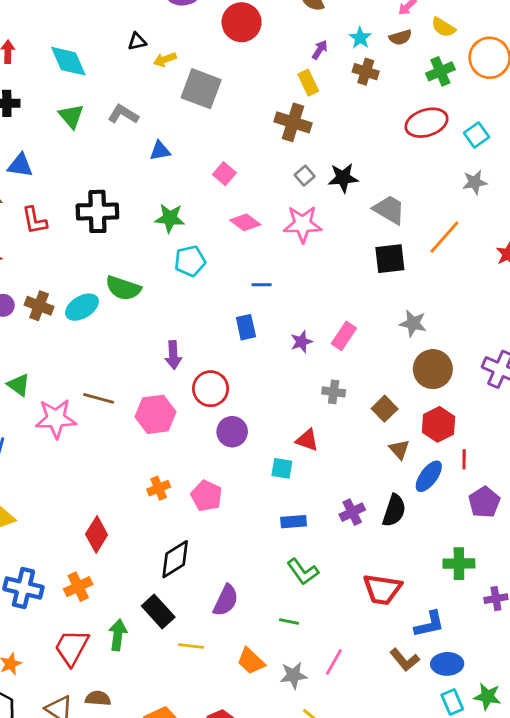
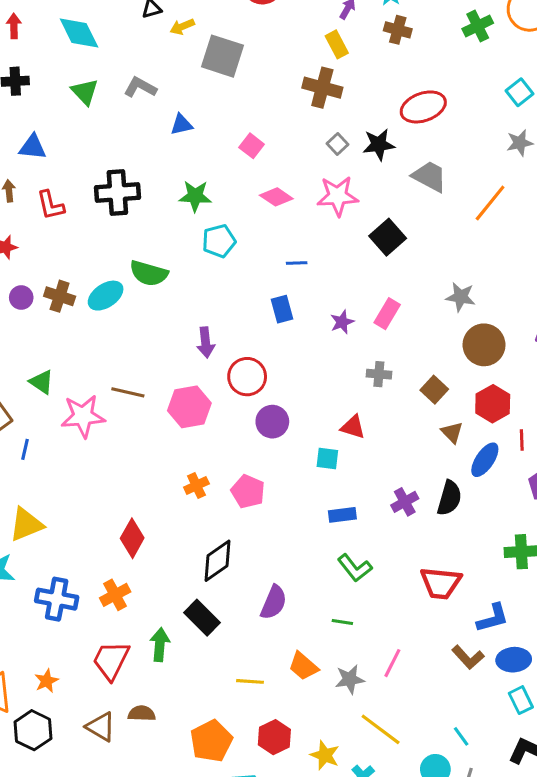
red ellipse: (426, 123) -> (423, 107), moved
black square: (390, 259) -> (388, 237), moved, turned -32
yellow line: (191, 646) -> (250, 681), moved

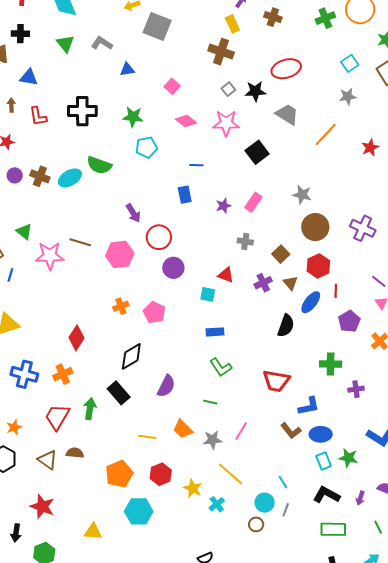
purple arrow: (206, 342) -> (133, 213), turned -30
purple cross: (405, 502) -> (263, 283), moved

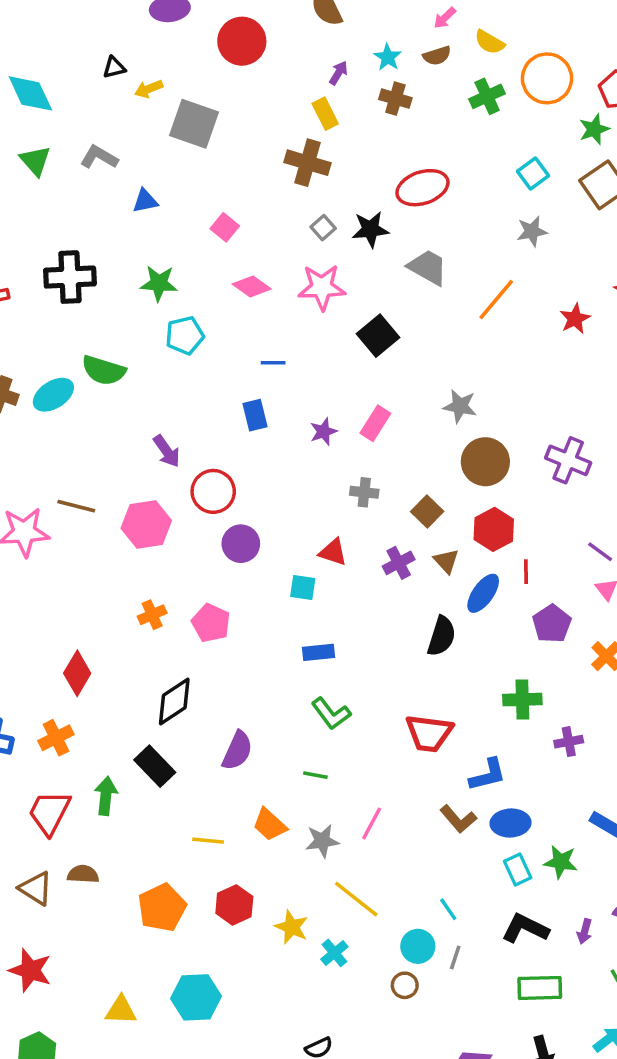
cyan hexagon: (139, 511) -> (196, 997), moved

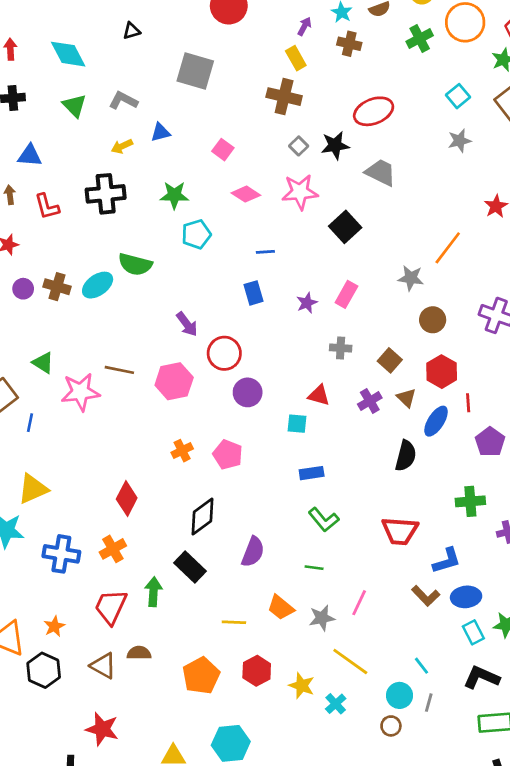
yellow arrow: (149, 89) -> (122, 146), moved
orange line: (496, 299) -> (448, 248), moved
brown circle: (485, 462) -> (433, 320), size x0.7

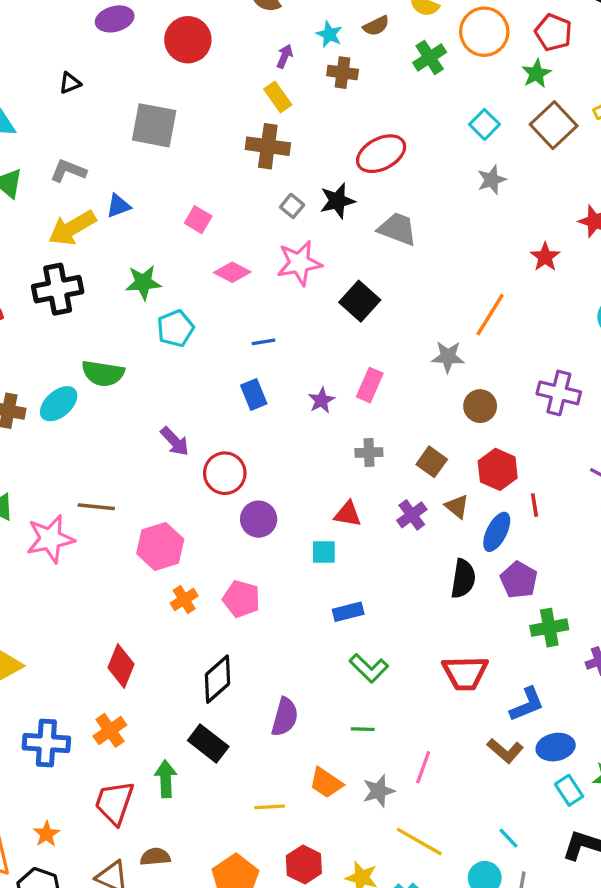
yellow arrow: (122, 146) -> (72, 228), size x1.8
pink hexagon: (174, 381) -> (160, 546), moved
purple pentagon: (490, 442) -> (519, 580), moved

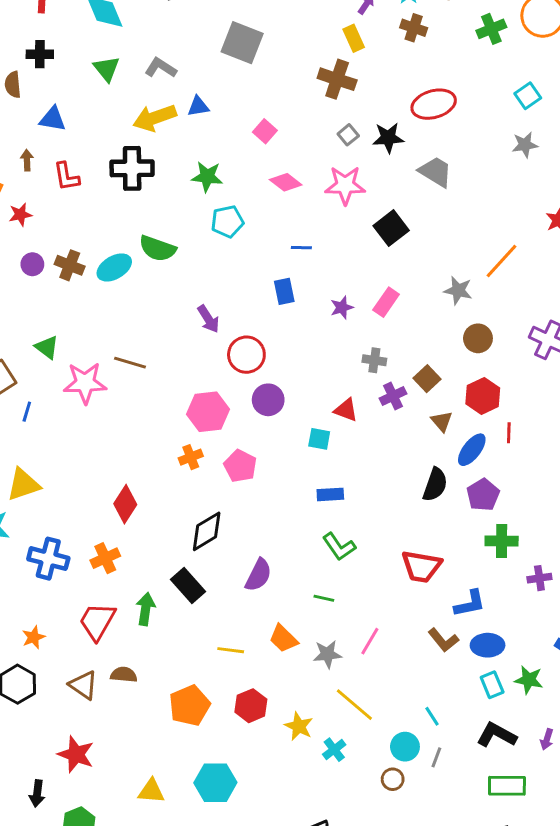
purple cross: (412, 515) -> (393, 396), moved
pink hexagon: (160, 546) -> (208, 412), moved

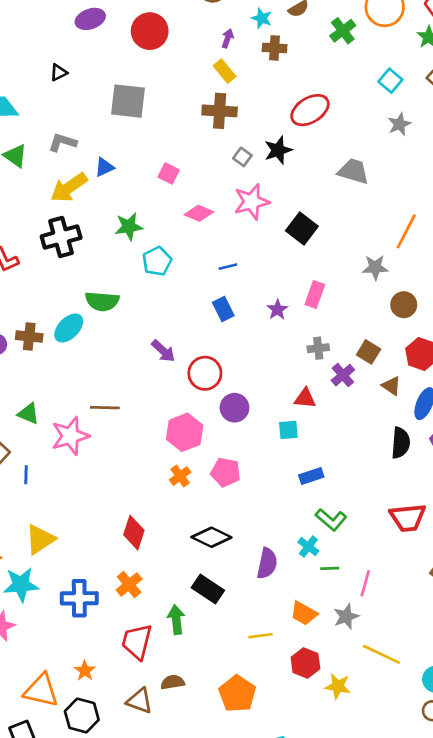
gray trapezoid: (435, 172) -> (353, 171), moved
black diamond: (207, 531) -> (211, 537), turned 72
pink line: (370, 641) -> (365, 583), moved
red hexagon: (251, 706) -> (305, 663), moved
cyan cross: (334, 750) -> (308, 547), moved

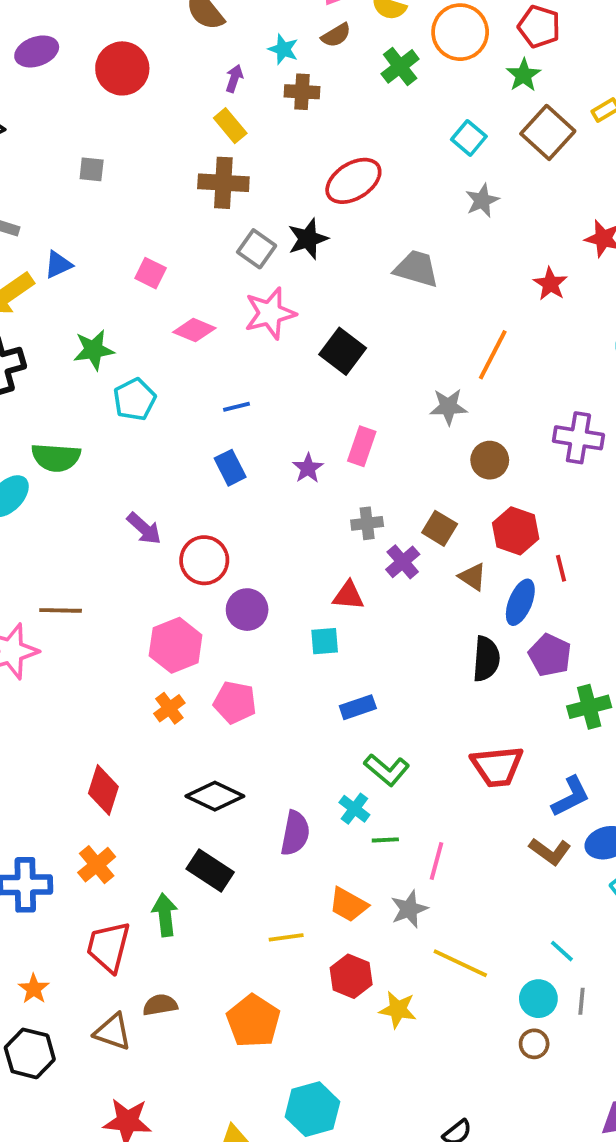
gray square: (128, 101) -> (92, 169), size x0.5
gray square: (242, 157) -> (257, 249), size x1.4

